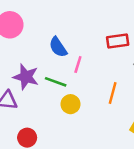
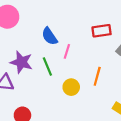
green line: (56, 82) -> (47, 67), turned 48
yellow circle: (70, 104) -> (71, 87), moved

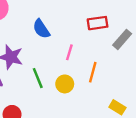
pink line: (67, 51) -> (69, 52), moved
green line: (47, 67) -> (38, 78), moved

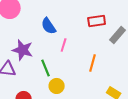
pink line: (69, 52) -> (64, 45), moved
yellow circle: (65, 84) -> (57, 86), moved

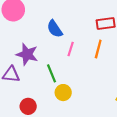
orange line: (93, 63) -> (98, 49), moved

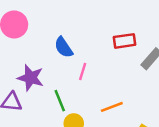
orange line: (98, 49) -> (112, 107), moved, turned 54

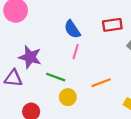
blue semicircle: (64, 47) -> (72, 29), moved
green line: (60, 101) -> (56, 77), turned -48

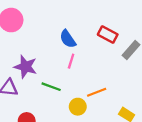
red rectangle: (112, 25) -> (108, 34), turned 36
yellow circle: (68, 97) -> (78, 107), moved

